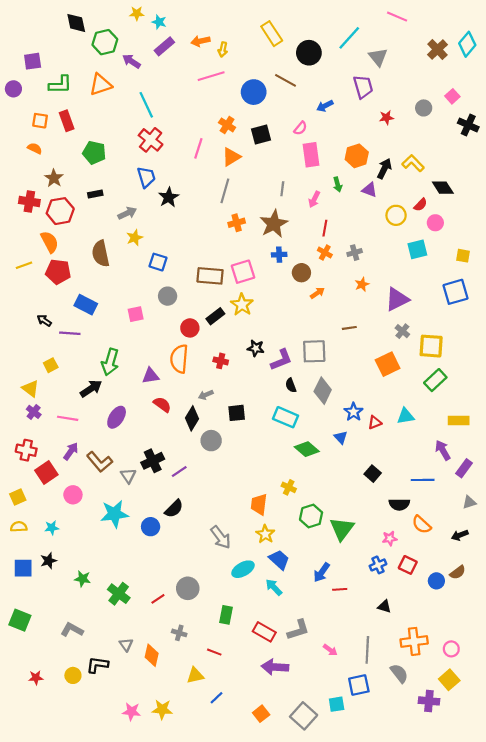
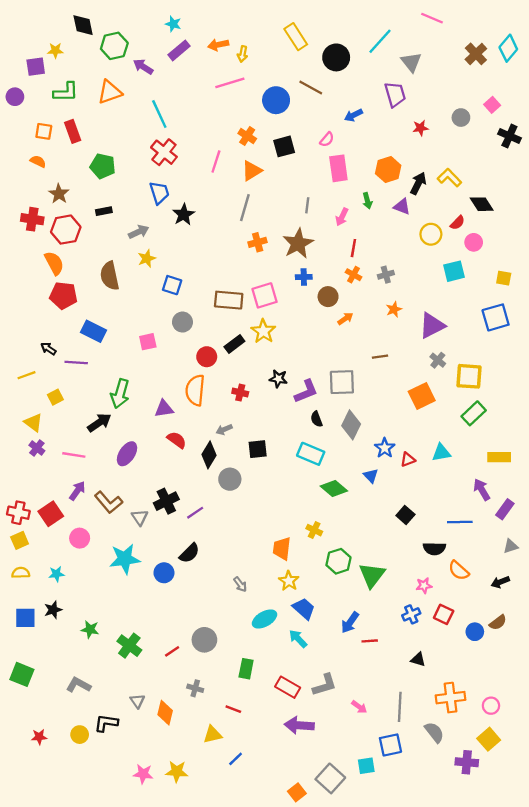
yellow star: (137, 13) -> (55, 50), moved
yellow line: (24, 265) -> (26, 375), moved
red cross: (26, 450) -> (18, 513), moved
gray arrow: (221, 537) -> (240, 584), size x0.6
orange square: (261, 714) -> (297, 792), moved

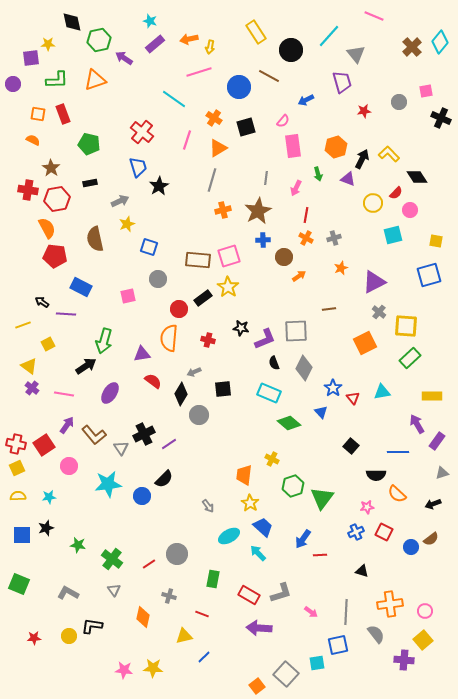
pink square: (492, 105) -> (426, 91), turned 32
cyan line: (159, 114) -> (174, 99), moved, turned -30
red triangle: (408, 460) -> (353, 398), turned -48
gray triangle: (137, 701) -> (114, 590), moved

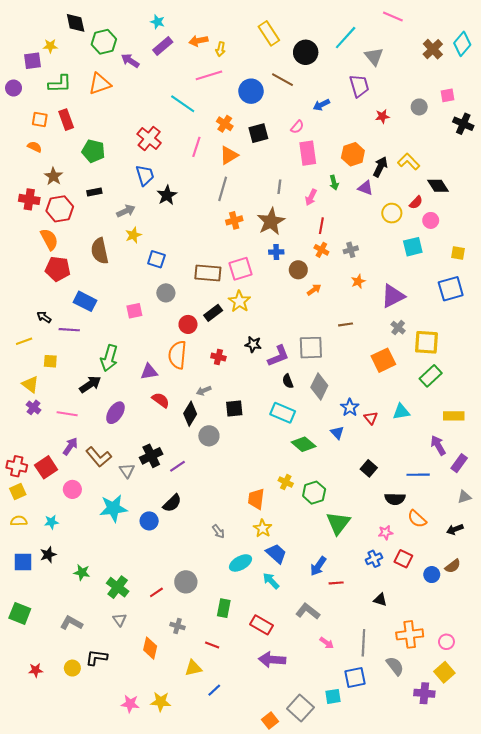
yellow square: (48, 344) -> (50, 361), turned 32
green hexagon: (293, 486) -> (314, 493), moved
gray L-shape: (281, 593) -> (308, 611), moved, turned -125

